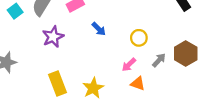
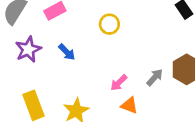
blue arrow: (99, 29) -> (67, 52), moved
yellow circle: (139, 38) -> (109, 24), moved

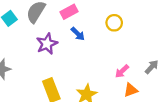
blue arrow: (67, 52) -> (78, 34), moved
orange triangle: (129, 105) -> (131, 90), turned -40

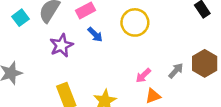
yellow circle: (114, 23) -> (135, 22), size x1.5

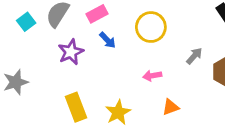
gray arrow: (176, 71) -> (194, 56), moved
pink arrow: (143, 75) -> (152, 76), moved, turned 35

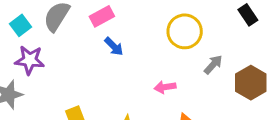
yellow circle: (151, 27) -> (185, 31), moved
purple star: (71, 52) -> (30, 60), moved, turned 30

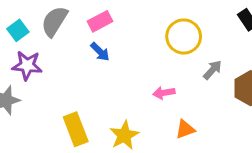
blue arrow: (114, 46) -> (100, 52), moved

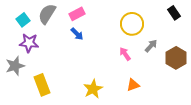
pink arrow: (164, 93) -> (125, 54), moved, turned 64
yellow rectangle: (76, 129) -> (42, 85), moved

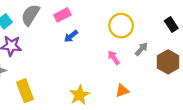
black rectangle: (174, 13) -> (171, 25), moved
blue arrow: (77, 34) -> (71, 36), moved, turned 96

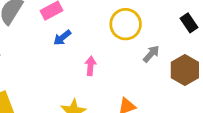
pink arrow: (114, 58) -> (91, 66), moved, turned 40

